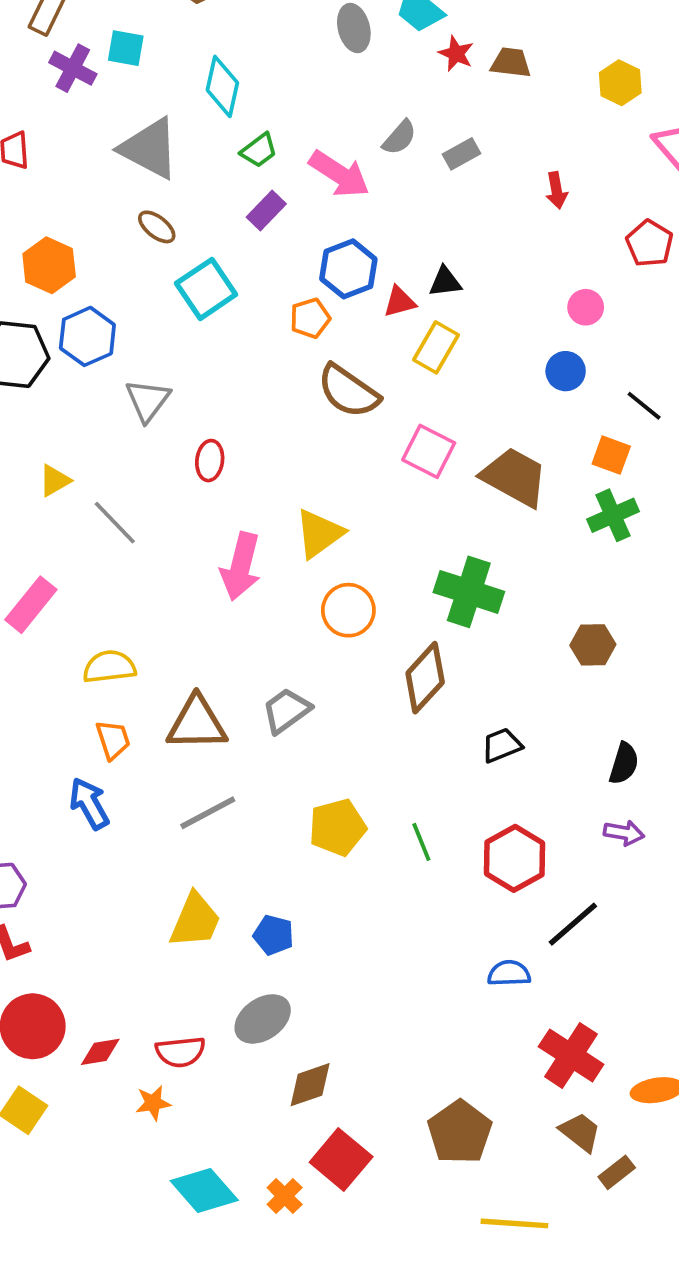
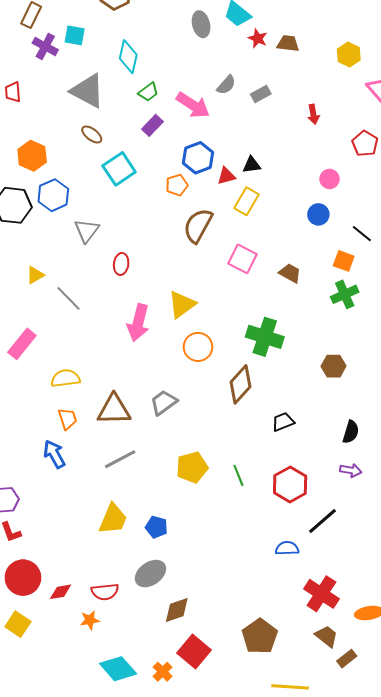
brown semicircle: (348, 391) -> (198, 226), turned 84
brown trapezoid: (514, 477) -> (290, 273), size x0.6

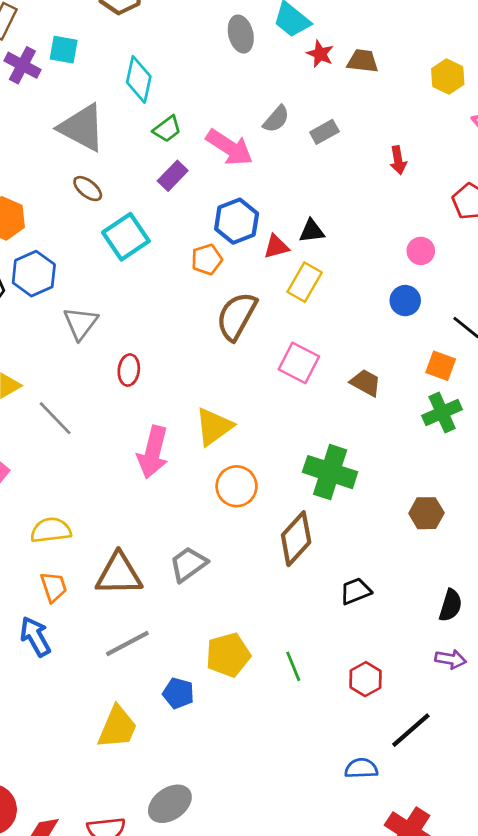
red hexagon: (290, 485) -> (366, 679), size x0.7
blue pentagon: (157, 527) -> (178, 693), moved

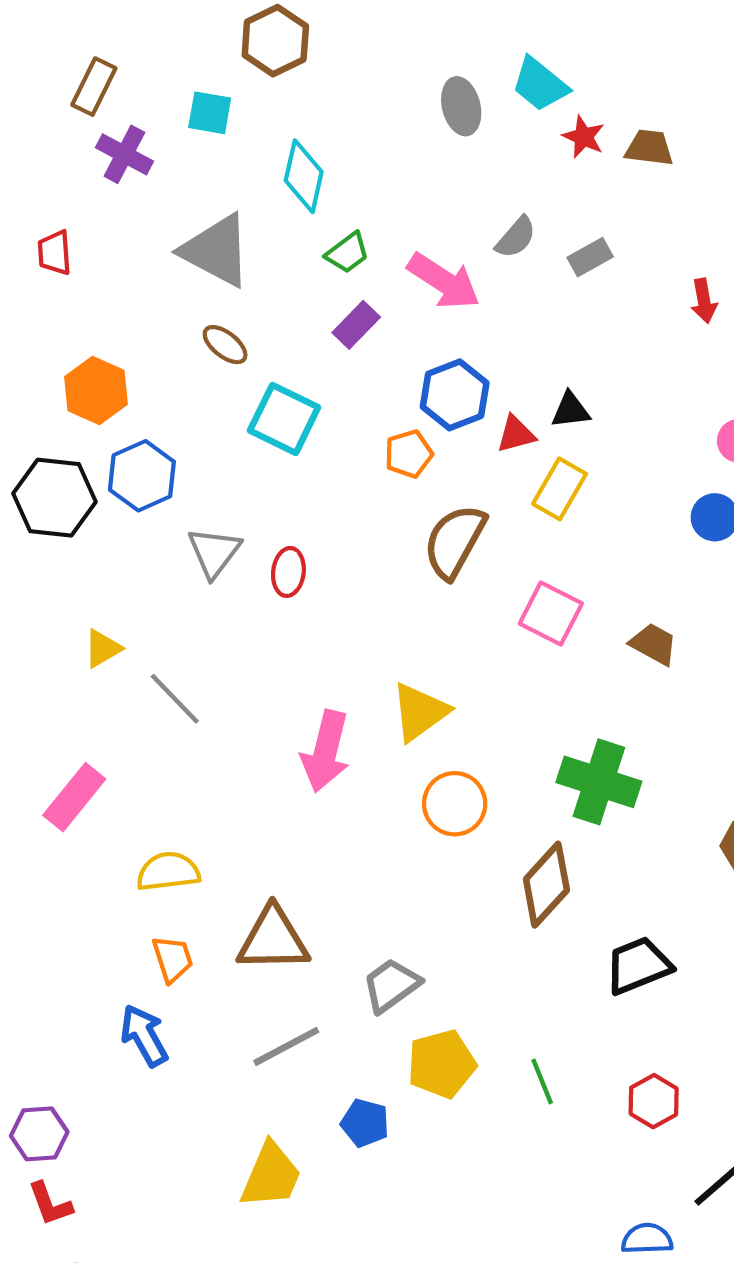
cyan square: (64, 50) -> (210, 113), moved
cyan square: (126, 237) -> (284, 419), turned -30
red ellipse: (129, 370) -> (288, 572), moved
gray trapezoid: (188, 564) -> (391, 985), moved
black trapezoid: (356, 591) -> (638, 966), size x1.4

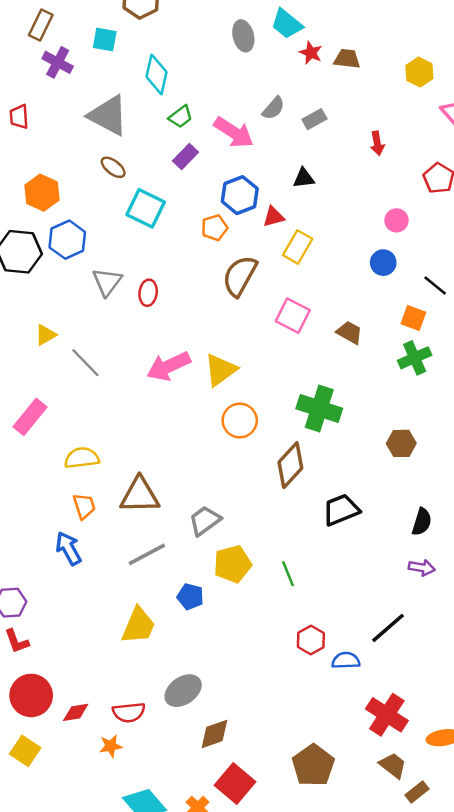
black triangle: (570, 410) -> (304, 178), moved
pink arrow: (326, 751) -> (169, 366), moved, turned 51
red hexagon: (654, 1101) -> (311, 640), moved

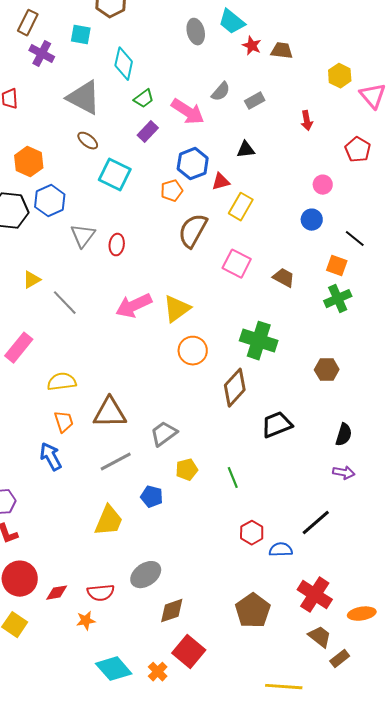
yellow hexagon: (419, 72) -> (340, 76), moved
yellow pentagon: (232, 564) -> (187, 470), size x0.7
brown pentagon: (313, 765) -> (253, 611), moved

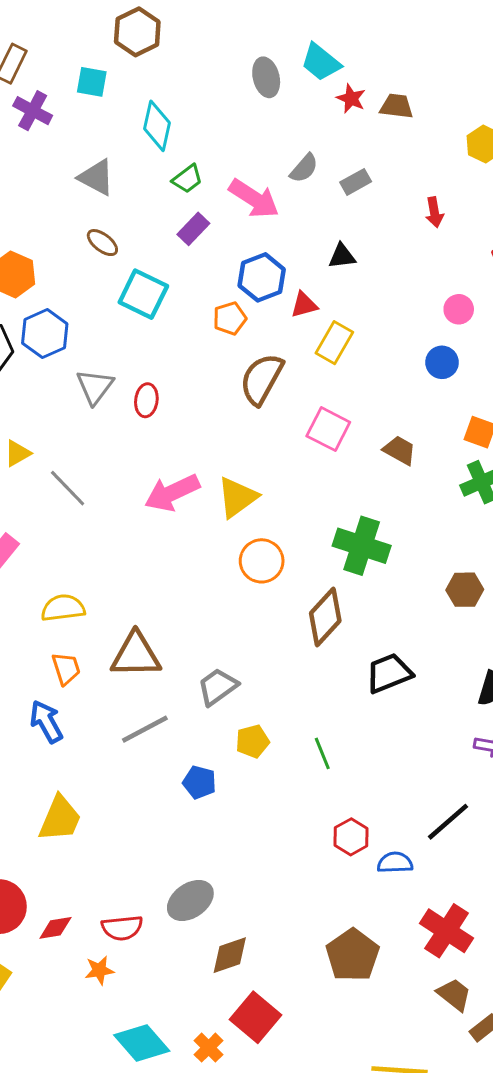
gray triangle: (84, 98) -> (96, 177), size x0.7
yellow trapezoid: (109, 521) -> (60, 819), moved

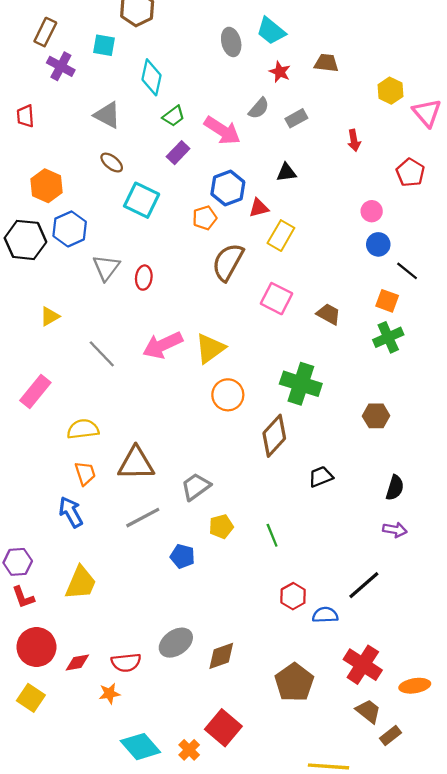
red star: (351, 99) -> (280, 72), moved
blue circle: (442, 362) -> (378, 244), moved
gray line: (68, 488) -> (102, 354), moved
black trapezoid: (389, 673) -> (321, 477), size x0.7
brown diamond: (230, 955) -> (221, 656), moved

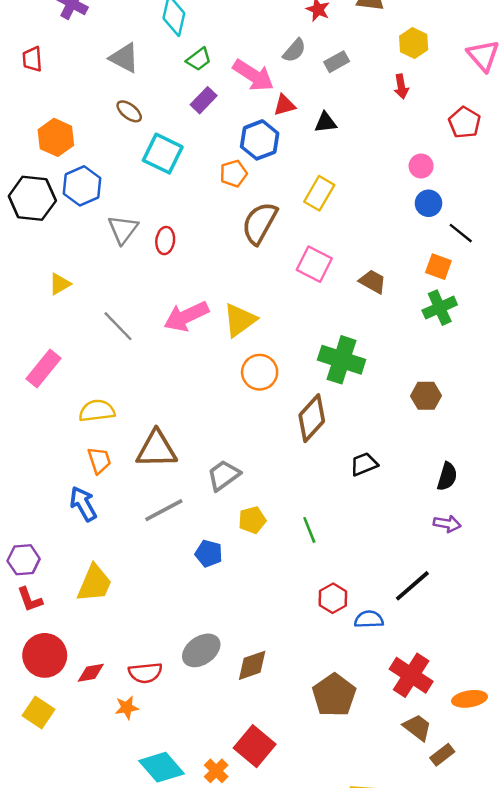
yellow hexagon: (390, 91) -> (414, 43), moved
red triangle: (259, 208) -> (284, 105), moved

